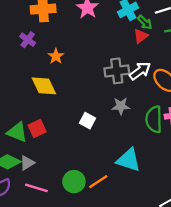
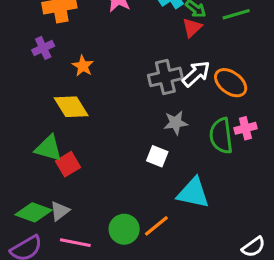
purple cross: (28, 40) -> (43, 48), turned 35
white square: (87, 121) -> (157, 156), moved
green triangle: (17, 132) -> (49, 148), moved

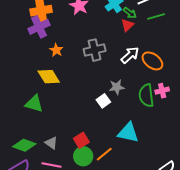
purple cross: (43, 48) -> (39, 27), moved, size x1.5
gray cross: (165, 77) -> (95, 50), moved
white square: (157, 156) -> (103, 101), moved, turned 32
red square: (68, 164) -> (81, 140), moved
gray triangle: (60, 211) -> (51, 143), moved, turned -48

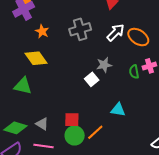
green semicircle: (146, 95) -> (134, 72), size x0.6
cyan triangle: (128, 133) -> (118, 110), size x0.7
red square: (81, 140) -> (72, 120), turned 35

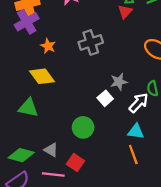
white arrow: (116, 32) -> (139, 103), moved
red square: (72, 120) -> (75, 162), moved, turned 35
orange line: (95, 132) -> (133, 155), moved, turned -66
green circle: (75, 135) -> (83, 127), moved

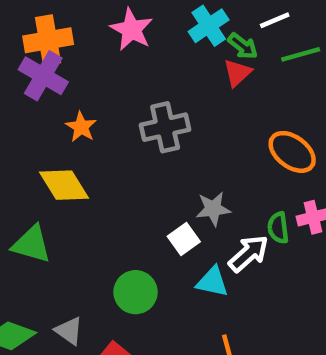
purple cross: (27, 22) -> (43, 76), turned -35
cyan triangle: (136, 132) -> (212, 282), moved

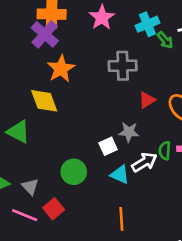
red triangle: (237, 73) -> (147, 100), moved
orange star: (81, 127) -> (61, 69), size x1.5
gray cross: (165, 127) -> (123, 66), moved

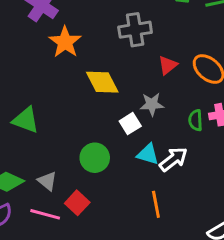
yellow diamond: (44, 101) -> (102, 82), moved
white arrow: (144, 162) -> (173, 159), moved

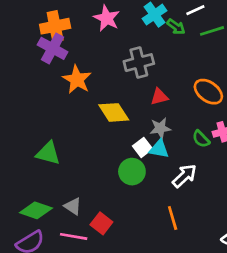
red triangle: (168, 65) -> (159, 97), moved, turned 30
green semicircle: (195, 120) -> (201, 139), turned -36
cyan triangle: (148, 154) -> (159, 149), moved
green circle: (95, 158) -> (132, 172), moved

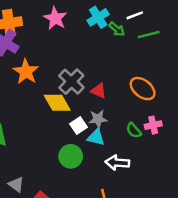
gray cross: (139, 63) -> (71, 82), moved, turned -35
red triangle: (159, 97) -> (99, 91), turned 35
white square: (142, 147) -> (79, 126), moved
white arrow: (184, 176) -> (117, 163), turned -135

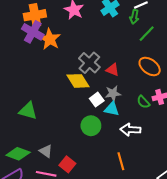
green arrow: (117, 29) -> (134, 17), moved, turned 64
green line: (149, 35) -> (147, 34), moved, turned -30
orange star: (26, 72) -> (50, 39), moved

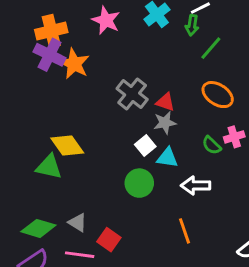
yellow diamond: (78, 81) -> (67, 146), moved
gray star: (113, 93) -> (165, 123), moved

